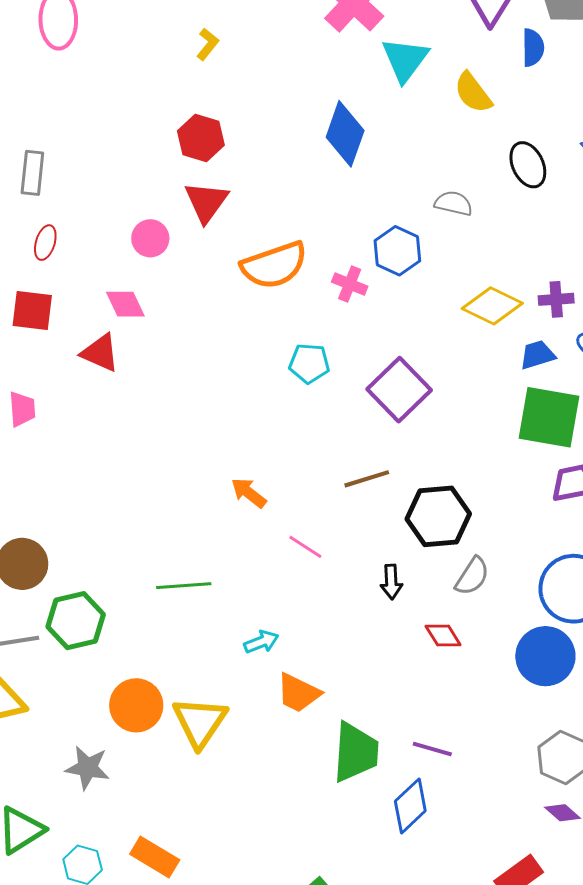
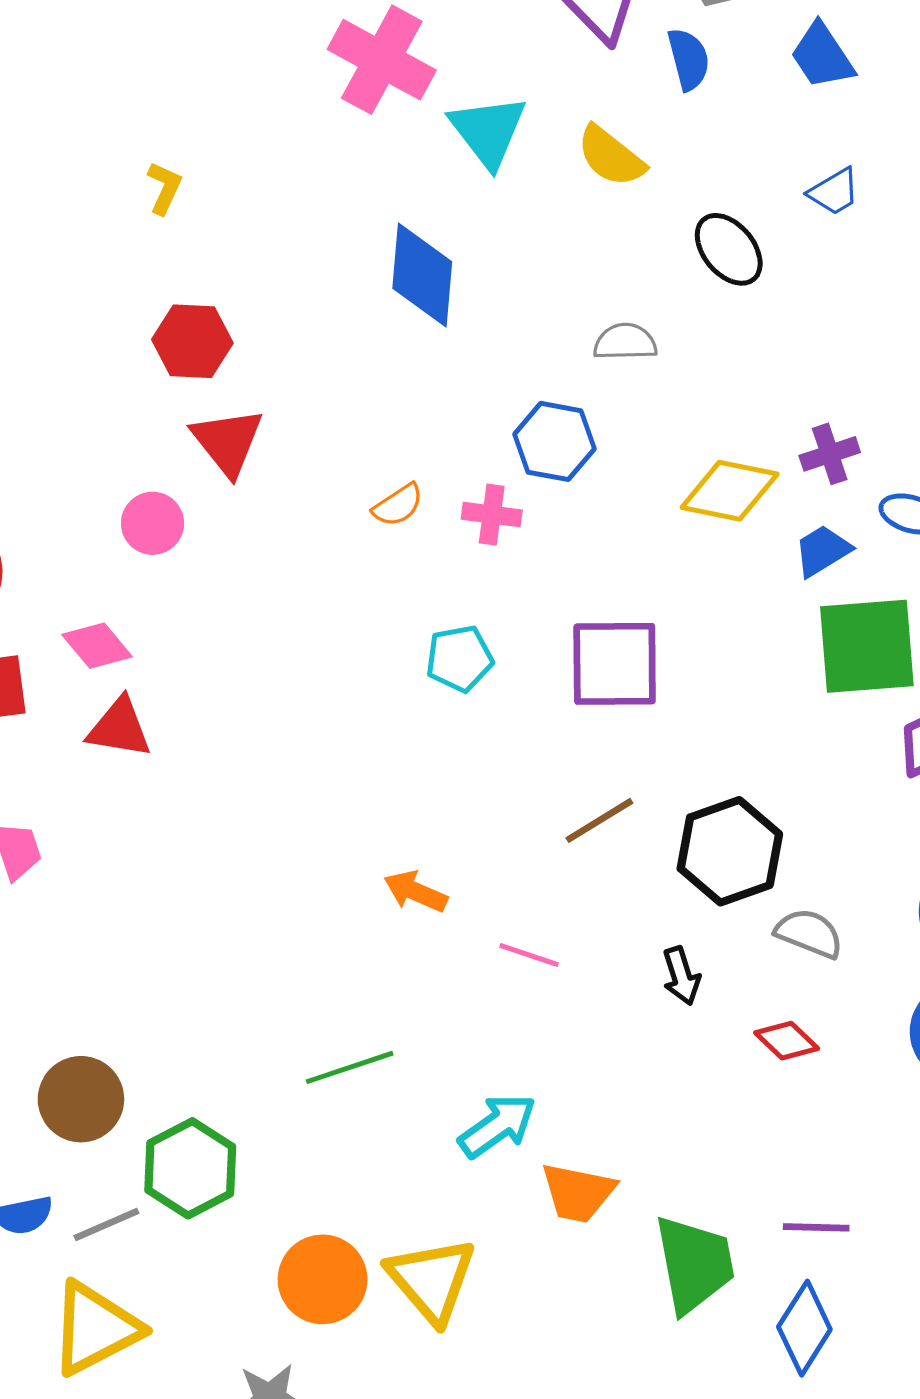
orange semicircle: (274, 265) -> (398, 505), moved, size x0.5
pink diamond: (125, 304) -> (97, 646), moved
purple square: (399, 390) -> (615, 664), turned -32
gray semicircle: (472, 576) -> (809, 933), turned -87
cyan arrow: (261, 642) -> (497, 1126), size x1.4

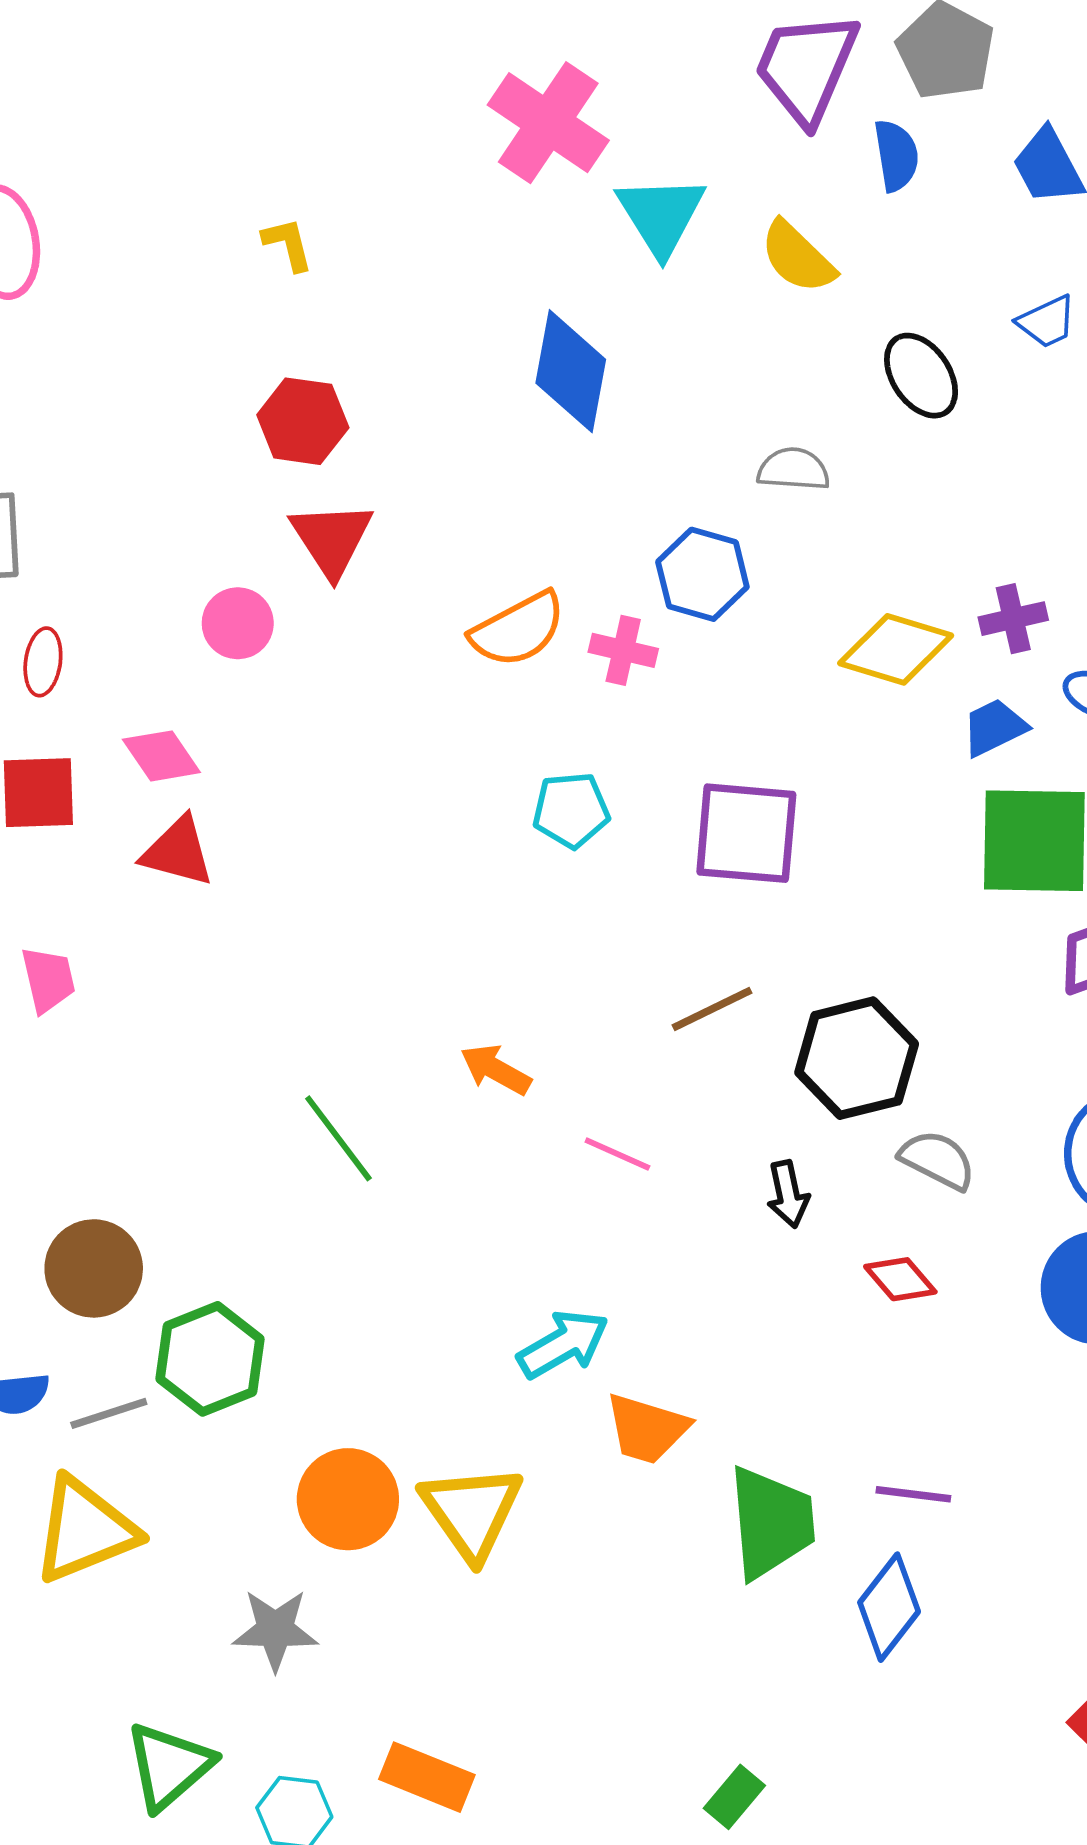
yellow L-shape: (164, 188) -> (288, 244), turned -44
orange semicircle: (398, 505) -> (518, 629), size x1.6
green line: (350, 1067) -> (338, 1138), moved, turned 66

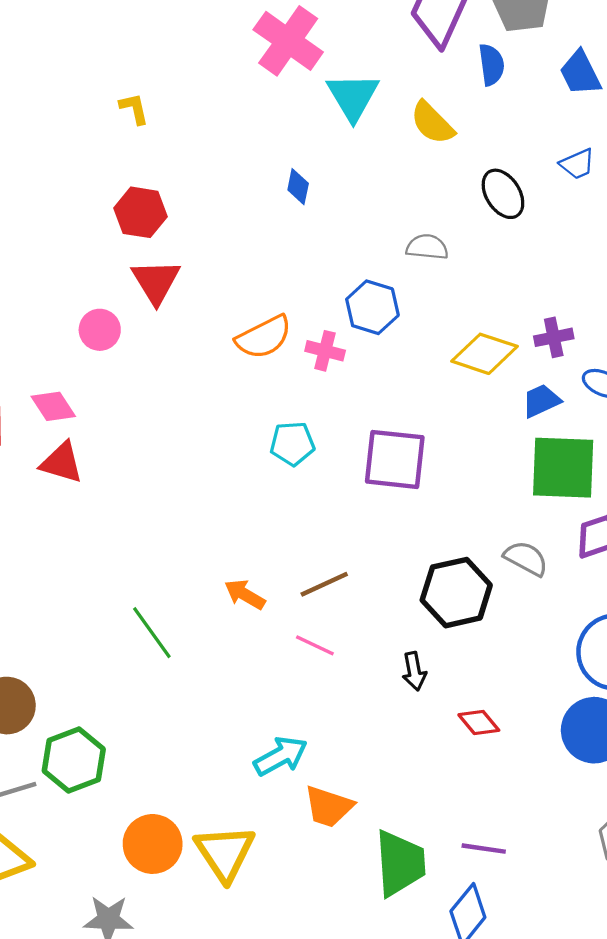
blue diamond: (571, 371) -> (298, 187), size x0.5
brown line: (712, 1009) -> (324, 584), moved
gray semicircle: (938, 1160) -> (526, 558), moved

